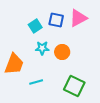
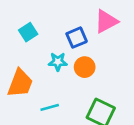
blue square: (56, 20) -> (77, 38), moved, turned -35
cyan square: (35, 26) -> (28, 32), moved

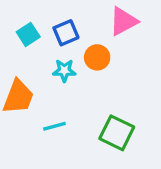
blue square: (77, 38) -> (66, 33), moved
orange circle: (85, 67) -> (97, 57), moved

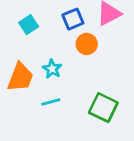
blue square: (66, 33) -> (73, 19), moved
cyan star: (64, 71) -> (52, 69), moved, turned 30

